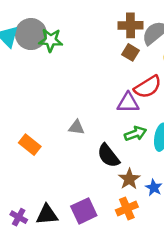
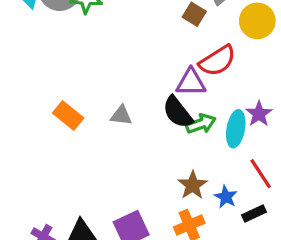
orange rectangle: (30, 145) -> (68, 116), moved
black semicircle: (108, 156) -> (178, 112), moved

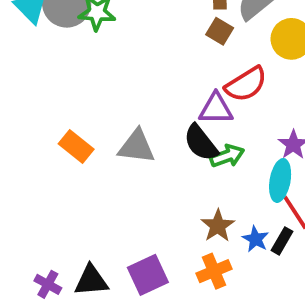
gray triangle: (121, 116) -> (137, 146), size x1.5
cyan ellipse: (236, 129) -> (280, 180), moved
black rectangle: (254, 213) -> (282, 241), moved, turned -35

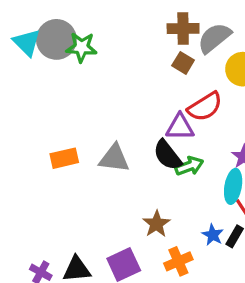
orange rectangle: (76, 146) -> (64, 158), turned -52
brown star: (218, 226) -> (156, 224), moved

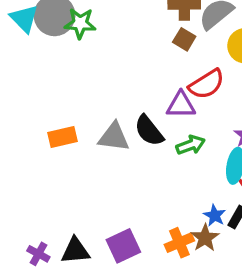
black semicircle: (167, 155) -> (149, 131), moved
brown star: (156, 224) -> (205, 238), moved

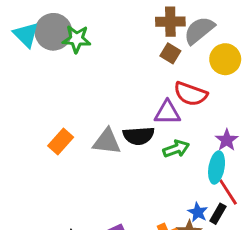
red semicircle: (207, 84) -> (191, 94), turned 52
black semicircle: (149, 131) -> (139, 136), turned -56
orange rectangle: (62, 137) -> (61, 141), turned -35

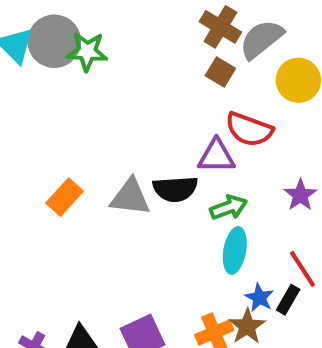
brown cross: (170, 22) -> (220, 27), turned 32
cyan ellipse: (217, 167) -> (235, 250), moved

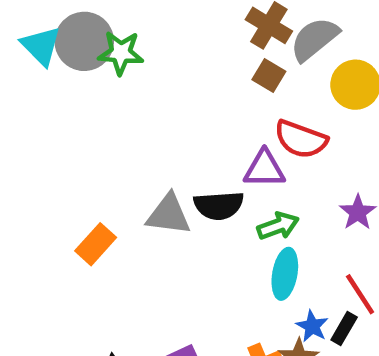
orange rectangle: (65, 197) -> (96, 244), moved

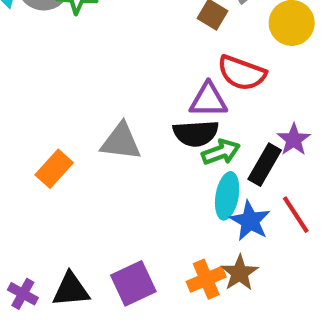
black semicircle: (219, 205) -> (196, 133), moved
blue star: (312, 326) -> (250, 221), moved, size x1.4
black rectangle: (344, 328) -> (265, 165), moved, size x1.4

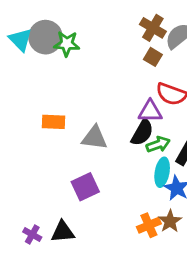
black semicircle: (196, 133) -> (142, 132), turned -56
orange rectangle: (54, 169) -> (53, 122), moved, turned 50
purple square: (133, 283) -> (85, 187), moved

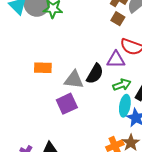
black semicircle: (142, 132) -> (95, 74), moved
purple square: (85, 187) -> (67, 104), moved

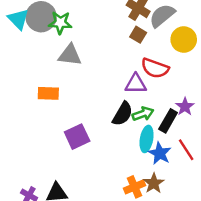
black semicircle: (95, 74) -> (123, 114), moved
gray triangle: (74, 80) -> (70, 55), moved

